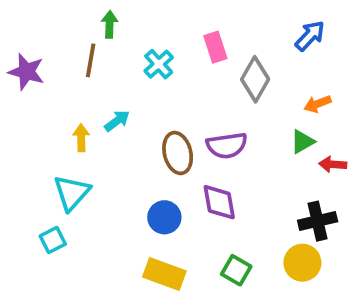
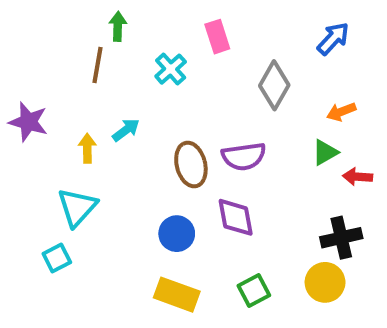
pink rectangle: (215, 47) -> (217, 37), moved
purple star: (26, 72) -> (28, 122), moved
green square: (236, 270) -> (254, 290), turned 32

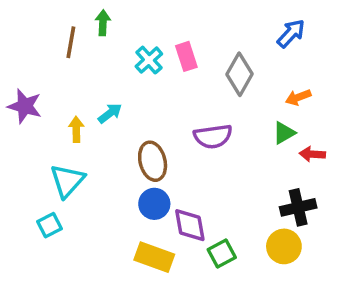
pink rectangle: (217, 37) -> (186, 56), moved
brown line: (97, 65) -> (71, 42), moved
brown ellipse: (191, 165) -> (153, 161), moved
purple diamond: (236, 217) -> (190, 225), moved

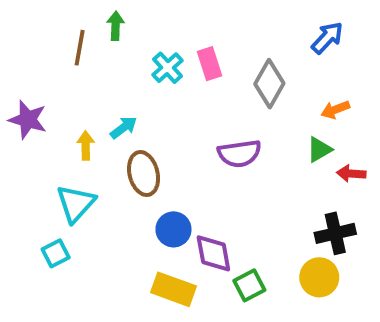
brown ellipse: (153, 161) -> (144, 174), moved

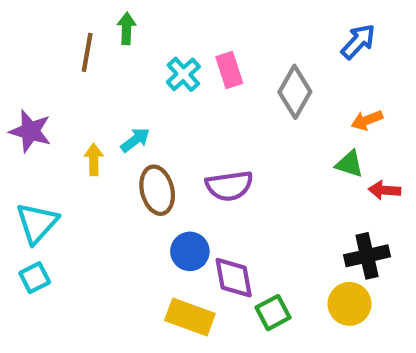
green triangle: (319, 150) -> (350, 164), turned 48
purple semicircle: (239, 154) -> (229, 186), moved
cyan triangle: (76, 203) -> (37, 223), moved
cyan square: (56, 253) -> (35, 278), moved

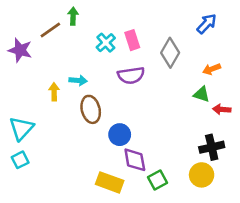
brown line: (87, 52) -> (50, 30), turned 45
purple star: (30, 131) -> (20, 50), moved
cyan arrow: (135, 140) -> (78, 80), turned 42
purple semicircle: (229, 186) -> (131, 75), moved
blue circle: (190, 251) -> (120, 135), moved

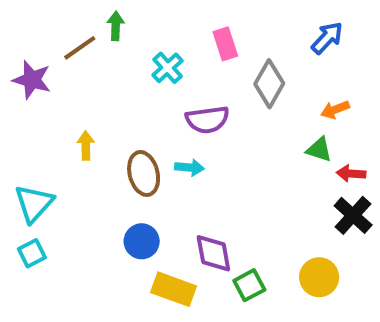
pink rectangle: (132, 40) -> (225, 44), moved
cyan arrow: (78, 80) -> (189, 168), moved
blue circle: (120, 135) -> (142, 241), moved
black cross: (212, 147) -> (353, 215), moved, turned -35

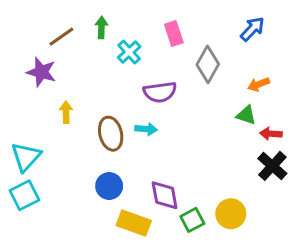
green arrow: (116, 26) -> (101, 27), moved
purple star: (32, 80) -> (41, 72), moved
cyan square: (32, 253) -> (24, 195), size x1.4
yellow circle: (319, 277) -> (231, 214), moved

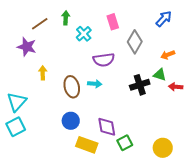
black cross: (272, 166) -> (140, 85), moved, turned 30
yellow circle: (231, 214) -> (163, 148), moved

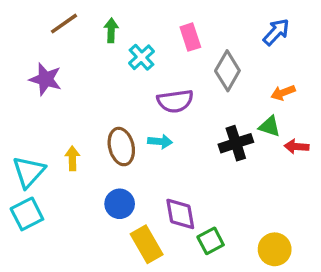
brown line: (40, 24) -> (64, 24), moved
yellow arrow: (43, 73) -> (72, 158), moved
yellow rectangle: (87, 145) -> (147, 244), turned 40

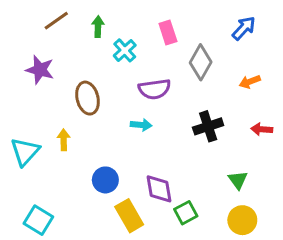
green triangle: (270, 126) -> (238, 180), moved, turned 36
brown ellipse: (121, 147) -> (88, 98), moved
cyan square: (27, 214) -> (38, 220), moved, turned -32

